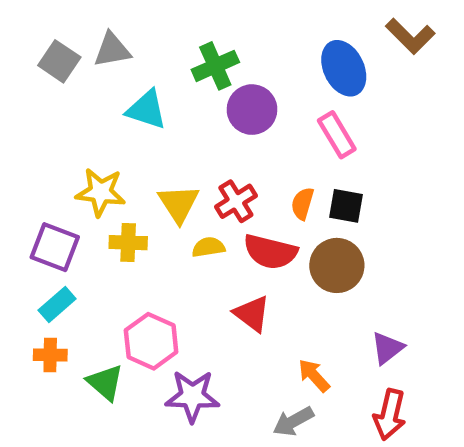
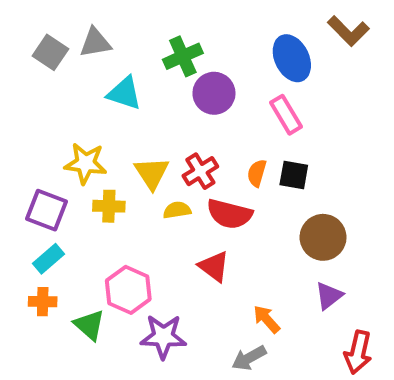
brown circle: (337, 265) -> (323, 237), moved
red arrow: (390, 415) -> (358, 352), moved

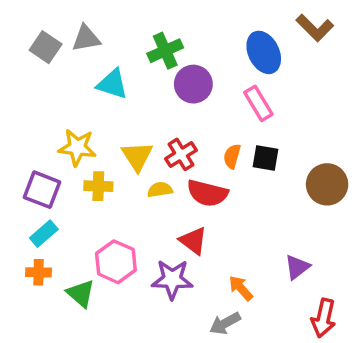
brown circle: (323, 237) -> (327, 184), moved
purple star: (163, 337) -> (172, 279), moved

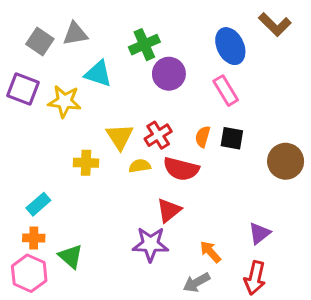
yellow star: (77, 147) -> (64, 101), moved
purple square: (42, 190) -> (23, 89), moved
red triangle: (193, 241) -> (169, 210), turned 44
pink hexagon: (116, 262) -> (29, 273), moved
red arrow: (324, 318) -> (255, 278), moved

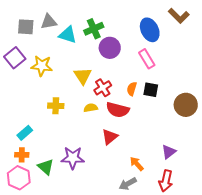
gray square: (40, 41) -> (26, 27), turned -30
cyan triangle: (98, 74) -> (68, 35), moved
purple square: (23, 89) -> (15, 58), turned 30
yellow triangle: (120, 137) -> (83, 76), moved
purple star: (150, 244) -> (73, 158), moved

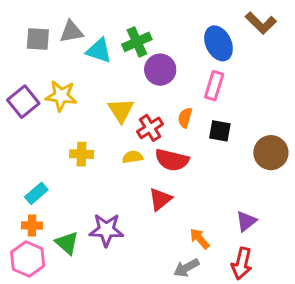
purple square: (15, 58) -> (23, 102), moved
pink rectangle: (147, 59) -> (214, 86), turned 48
orange semicircle: (132, 89) -> (185, 118), moved

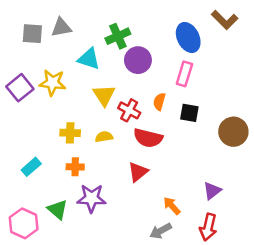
cyan triangle: (99, 51) -> (89, 59), moved
red cross: (150, 128) -> (129, 110), turned -30
yellow semicircle: (133, 157) -> (104, 137), moved
orange cross: (32, 226) -> (75, 167), moved

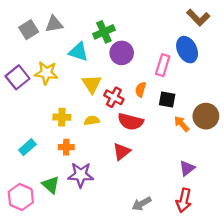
gray square: (32, 34) -> (29, 30), turned -36
blue ellipse: (188, 37) -> (187, 50), moved
orange arrow: (172, 206) -> (182, 124), moved

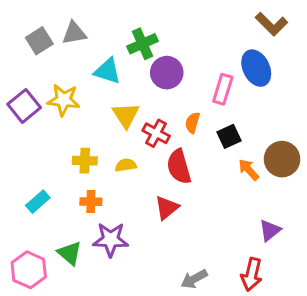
black square: (167, 99) -> (229, 136), turned -35
red semicircle: (131, 122) -> (179, 167), turned 60
purple triangle: (187, 168) -> (270, 230), moved

